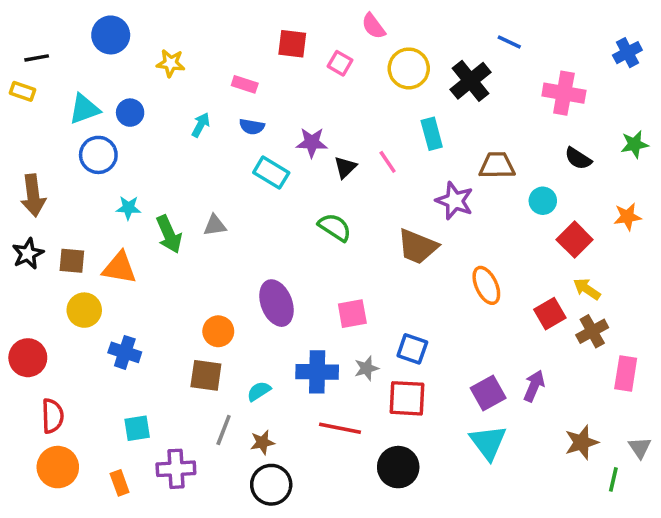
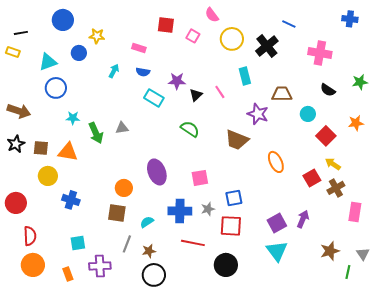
blue cross: (627, 53) -> (350, 19), moved, turned 35
blue circle: (130, 113) -> (79, 53), moved
brown arrow: (33, 195) -> (19, 111), turned -65
blue square: (412, 349) -> (234, 198), turned -30

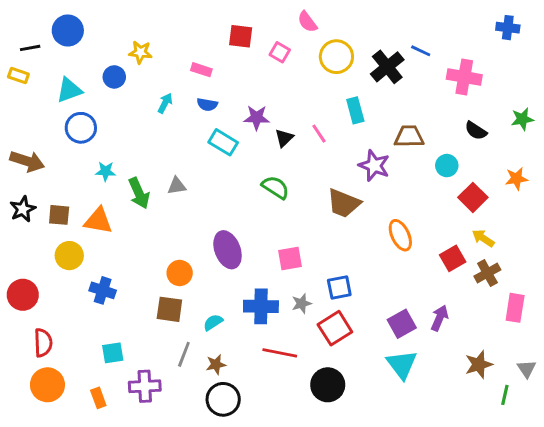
blue circle: (63, 20) -> (68, 30), moved
blue line: (289, 24) -> (421, 51), moved
red square: (231, 226) -> (335, 328), turned -35

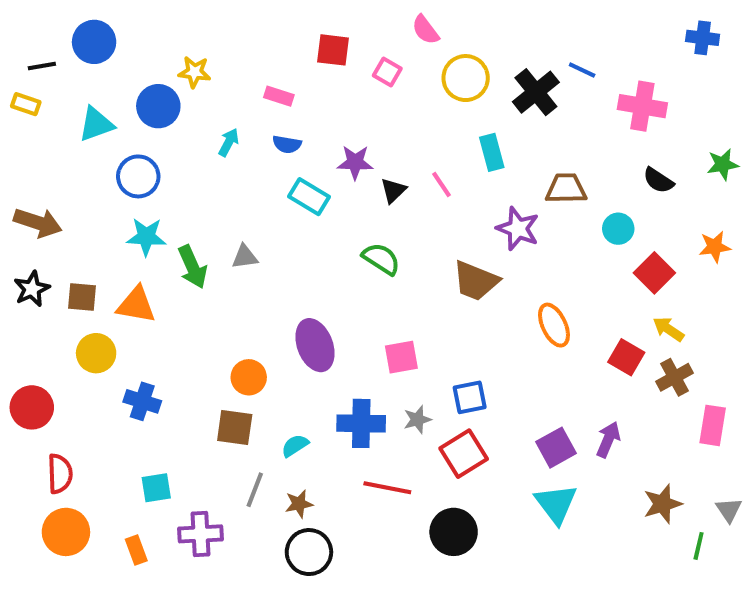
blue circle: (114, 77) -> (158, 106), size x1.4
blue circle: (81, 128) -> (138, 176), moved
cyan star: (106, 171) -> (146, 237), size x1.4
red square: (453, 258) -> (626, 357), turned -30

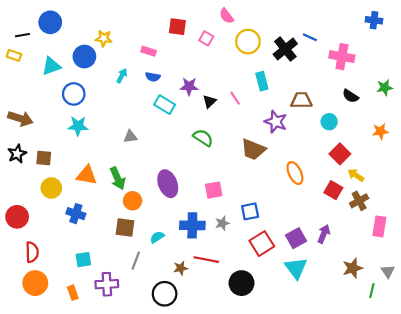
green arrow: (192, 267) -> (118, 178), moved
red square: (654, 273) -> (340, 154), moved
orange triangle: (136, 305) -> (87, 175), moved
red square: (464, 454) -> (262, 244), moved
brown star: (299, 504) -> (181, 268), moved

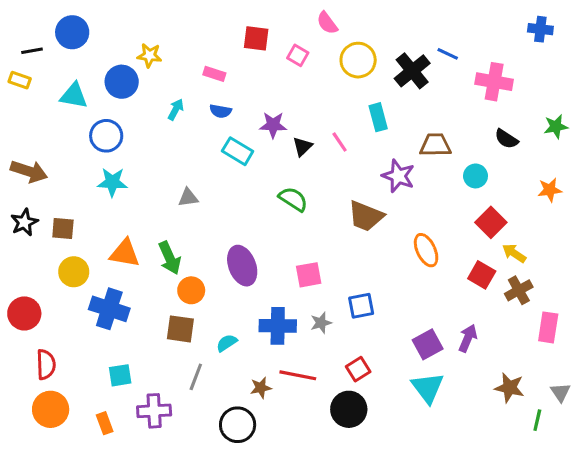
cyan triangle: (51, 66) -> (74, 96), turned 30
blue cross: (76, 214) -> (109, 309), size x1.4
red square: (262, 244) -> (358, 369), moved, size x0.7
brown star: (353, 268) -> (510, 388), turned 30

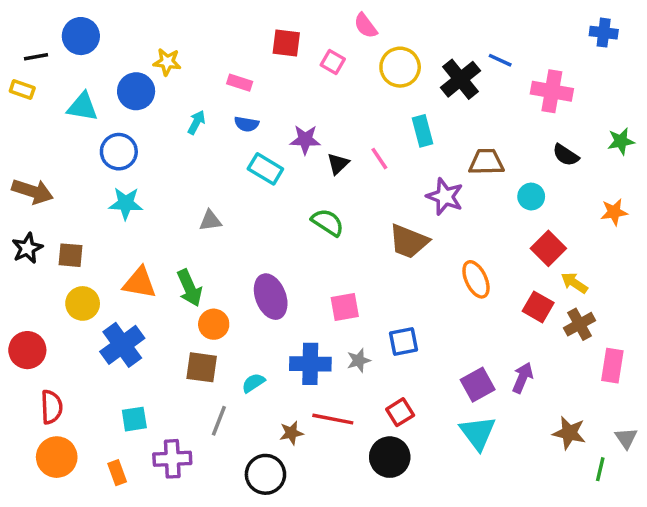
blue cross: (109, 309) -> (122, 345), turned 36

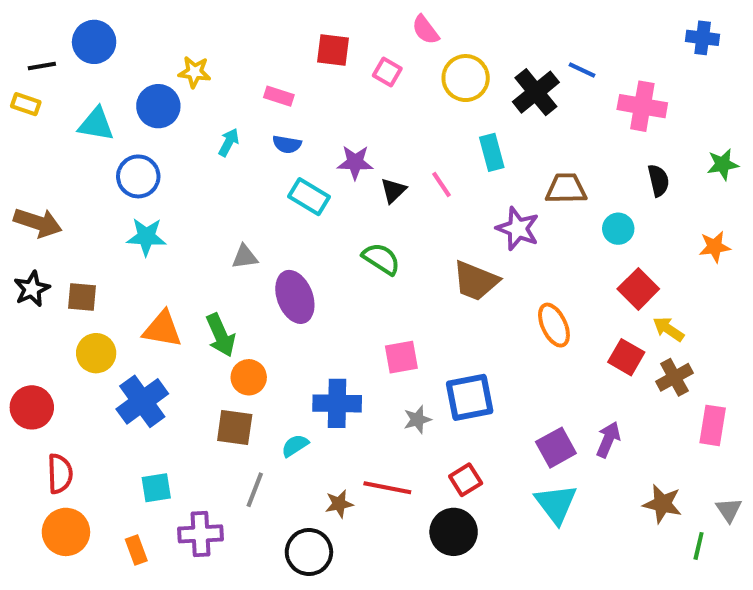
black semicircle: (566, 155) -> (658, 180), turned -136
purple ellipse: (271, 297) -> (295, 297), moved
blue square: (404, 341) -> (470, 397), size x1.4
blue cross: (310, 364) -> (337, 403), moved

